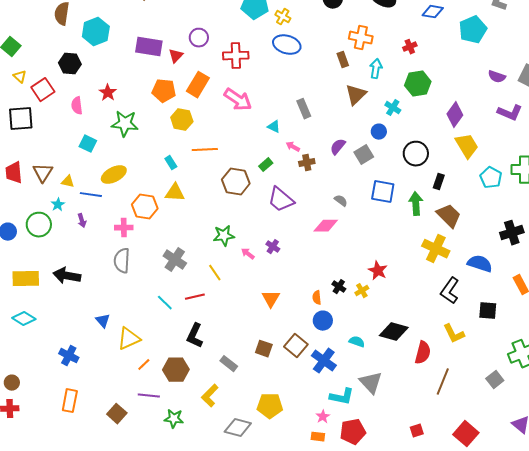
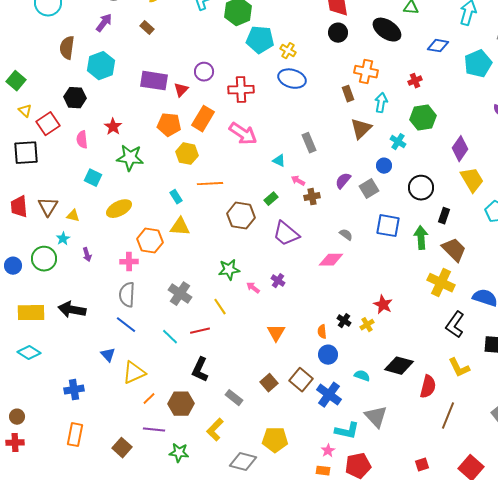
blue line: (91, 195) -> (126, 325), moved, turned 30
brown square: (264, 349) -> (269, 383), turned 30
blue cross: (69, 356) -> (74, 390), turned -36

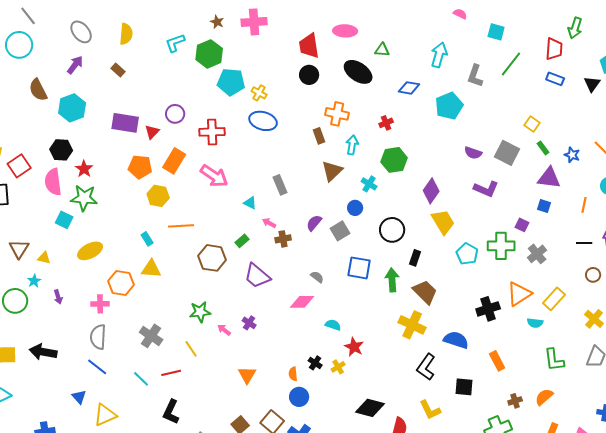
brown semicircle: (67, 48) -> (38, 90), turned -35
black hexagon: (75, 98) -> (61, 150), moved
pink semicircle: (82, 140) -> (53, 182), size x1.5
green star: (130, 158) -> (84, 198), moved
cyan semicircle: (362, 376) -> (333, 325), moved

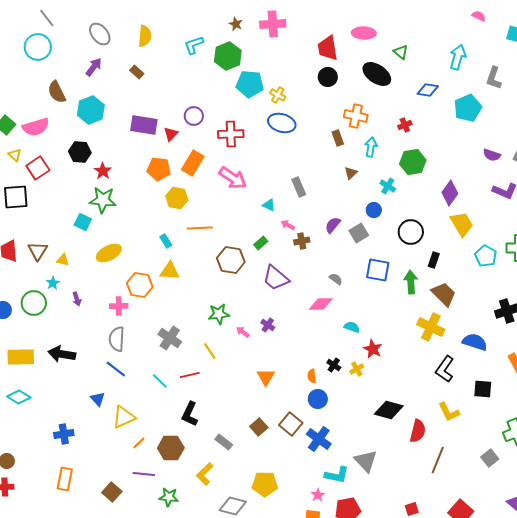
green triangle: (382, 50) -> (401, 52), turned 35
brown triangle: (332, 171) -> (351, 173), size x0.6
pink semicircle: (53, 182) -> (36, 127), moved, turned -100

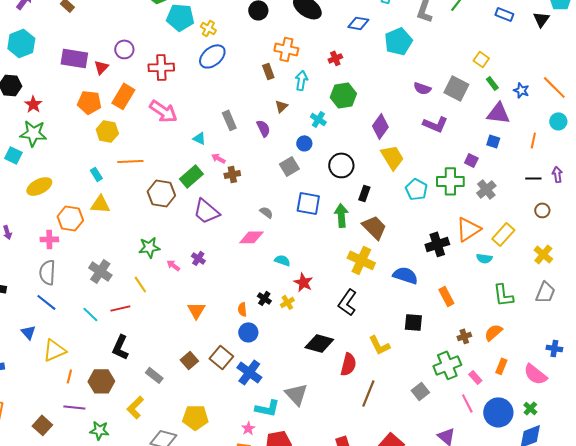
blue ellipse: (282, 123) -> (212, 56), turned -56
purple semicircle: (333, 225) -> (263, 128), moved, turned 114
green rectangle: (261, 243) -> (191, 176), size x1.6
black L-shape: (445, 369) -> (347, 302), moved
orange line: (139, 443) -> (69, 376), turned -32

